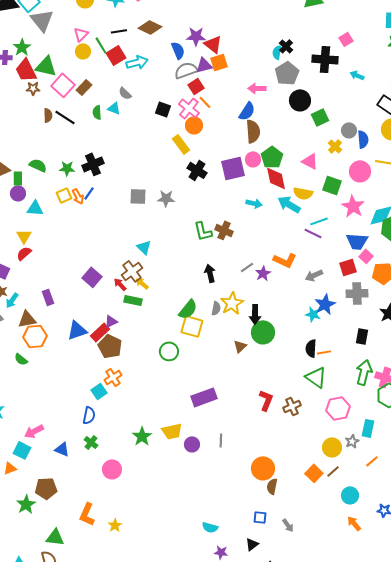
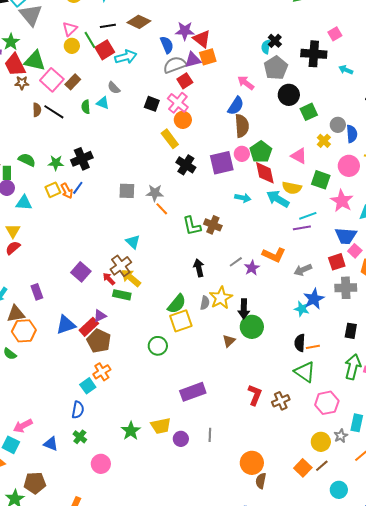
pink arrow: (257, 88) -> (246, 83), turned 36
orange line: (205, 102) -> (162, 209), moved
purple line: (313, 233) -> (302, 228), turned -36
yellow arrow: (142, 283) -> (131, 278), size x1.5
yellow square: (192, 326) -> (181, 321), turned -35

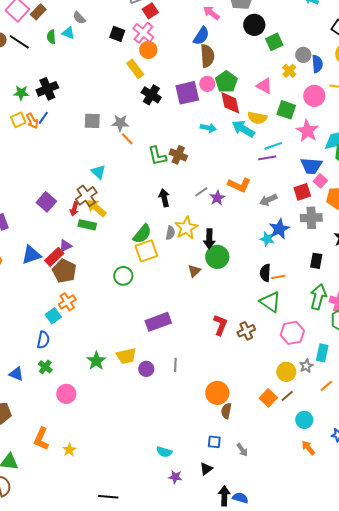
red arrow: (109, 279) -> (74, 209), turned -120

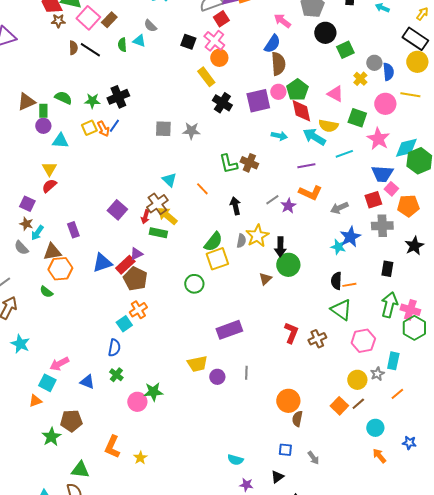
orange line: (127, 139) -> (202, 189), moved
purple line: (267, 158) -> (306, 166), moved
green star: (96, 361) -> (153, 392), moved, turned 30

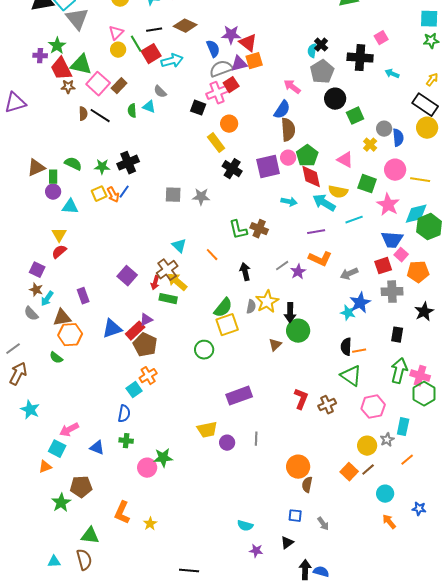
pink cross: (214, 41) -> (217, 93), moved, turned 30
yellow line: (410, 95) -> (420, 180), moved
green cross: (116, 375) -> (126, 441), turned -32

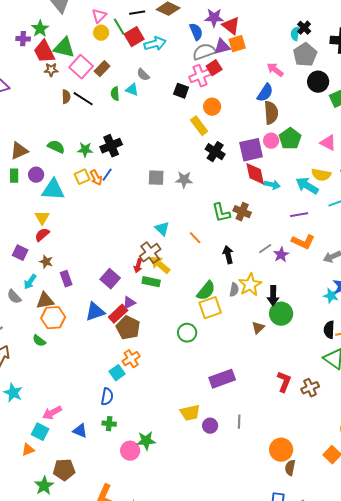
green rectangle: (53, 177) -> (14, 176), moved
red diamond: (311, 177) -> (255, 174), moved
cyan triangle: (70, 207) -> (53, 190), size x1.4
purple square: (127, 276) -> (110, 279), moved
brown star: (36, 290) -> (46, 262), moved

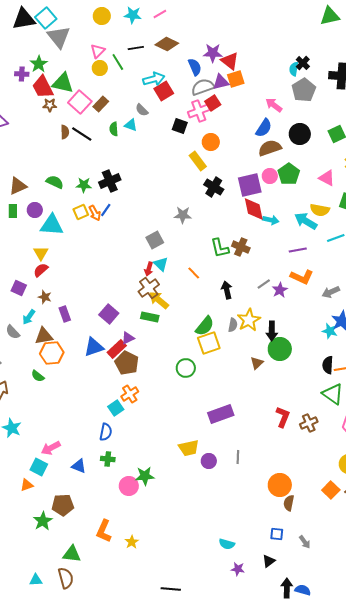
red square: (134, 37) -> (164, 91), moved
black circle: (318, 82) -> (300, 134), moved
brown semicircle: (271, 113) -> (270, 148), turned -105
gray square: (156, 178) -> (155, 240), moved, turned -30
red arrow: (138, 266) -> (149, 269), moved

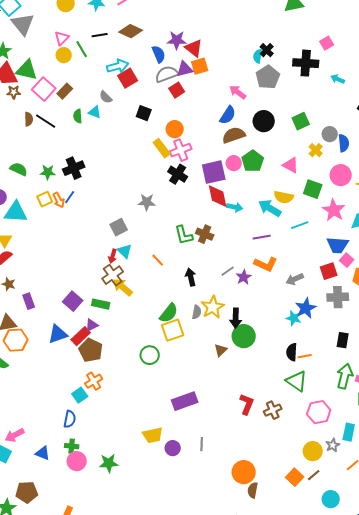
pink cross: (199, 111) -> (181, 150), moved
green rectangle: (150, 317) -> (101, 304), moved
pink circle: (129, 486) -> (77, 461), moved

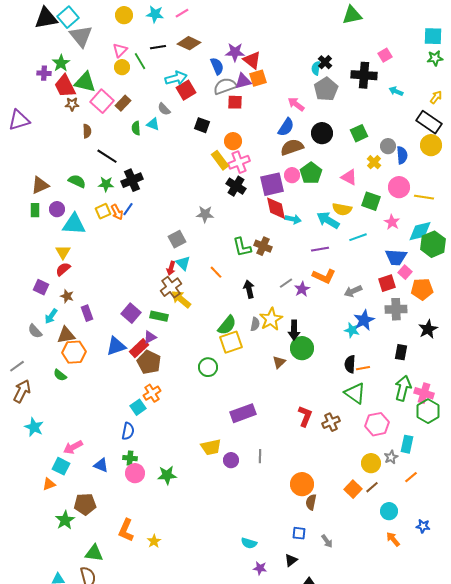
red square: (177, 90) -> (235, 102), turned 35
black line: (46, 121) -> (107, 156), moved
pink star: (334, 210) -> (392, 222), size x0.7

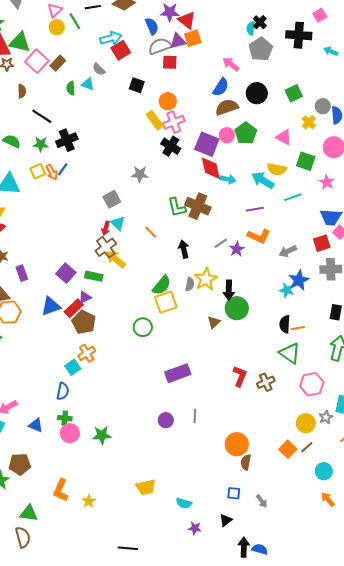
purple square: (272, 184) -> (207, 144), turned 35
brown cross: (263, 246) -> (198, 206), size x1.4
yellow trapezoid: (211, 447) -> (146, 487), moved

